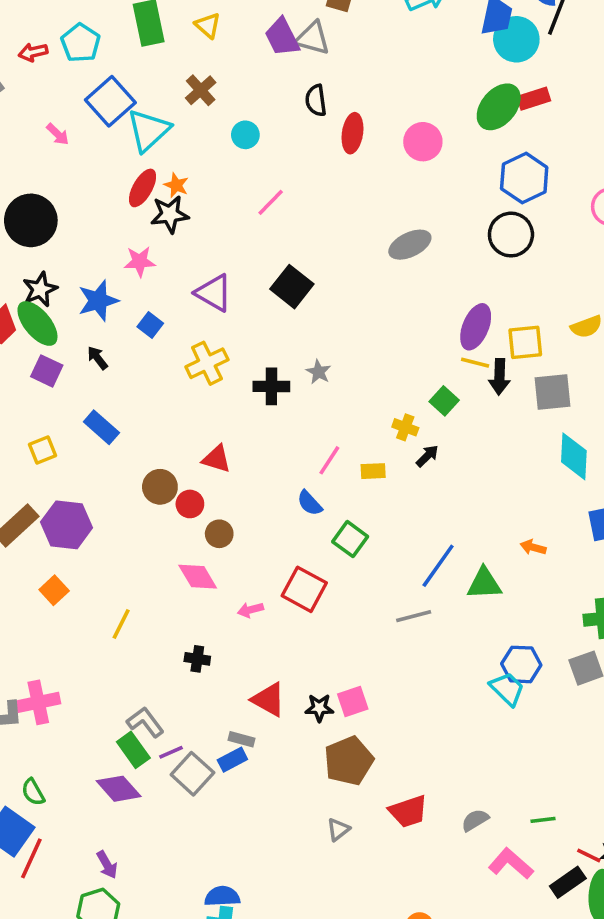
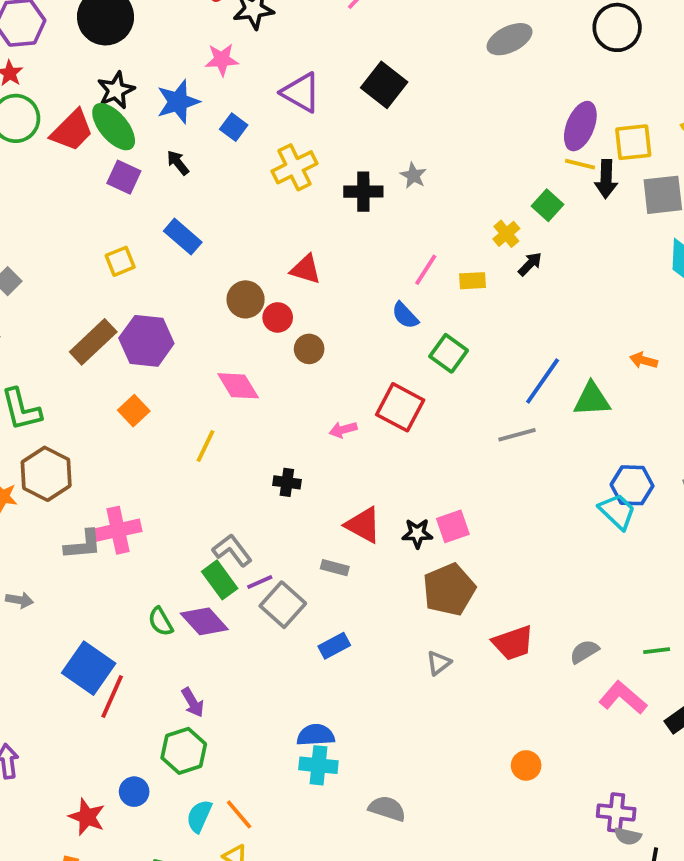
yellow cross: (405, 427) -> (506, 234), turned 30
pink diamond: (198, 577) -> (238, 386), moved
blue rectangle: (232, 760) -> (334, 646), moved
green semicircle: (33, 792) -> (161, 622), moved

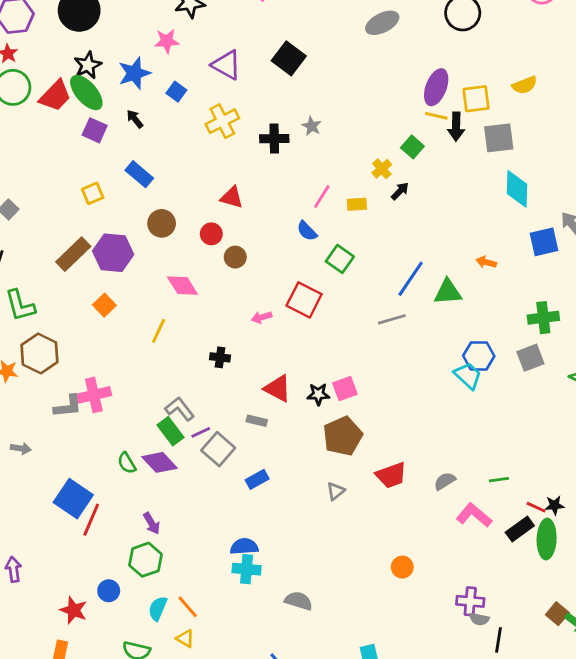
brown circle: (246, 299) -> (162, 223), moved

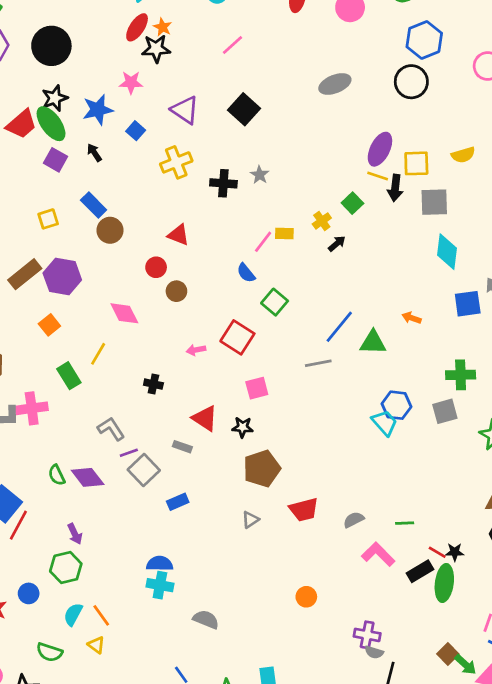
yellow rectangle: (357, 204) -> (284, 234), moved
brown circle: (162, 223) -> (110, 230), moved
pink square: (345, 389) -> (257, 388), moved
green rectangle: (171, 431) -> (69, 376), moved

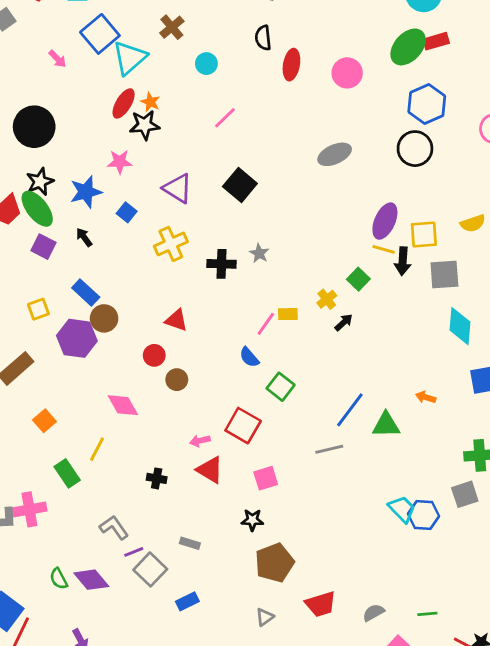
purple hexagon: (62, 276) -> (77, 338), moved
blue hexagon: (397, 405) -> (423, 515), moved
red triangle: (205, 418) -> (210, 470), moved

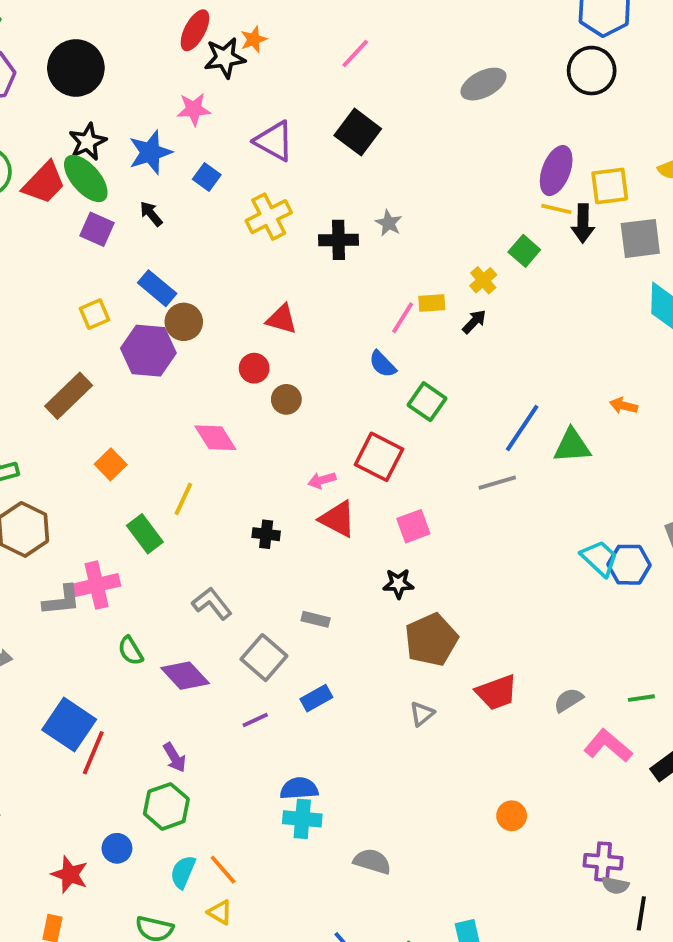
orange star: (150, 102) -> (254, 39), moved, turned 30
pink line: (225, 118) -> (355, 54), moved
black arrow: (344, 322) -> (474, 322), moved
purple line: (134, 552) -> (255, 720), moved
green semicircle: (59, 579) -> (130, 651), moved

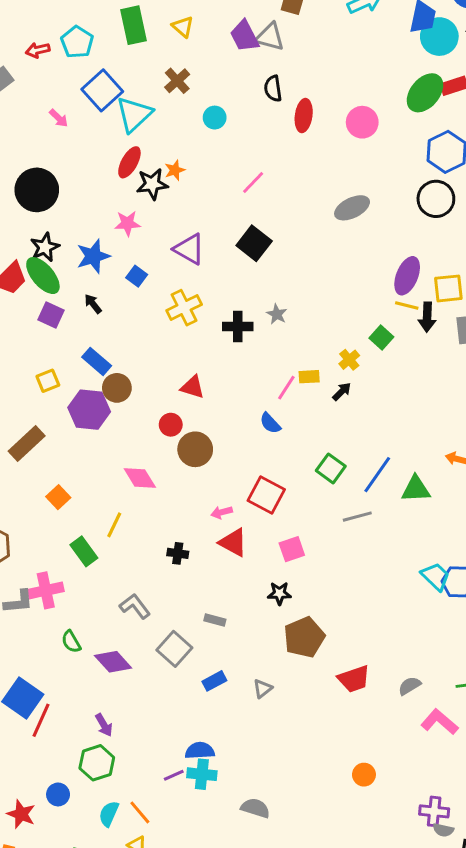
brown circle: (286, 399) -> (195, 449), size x1.5
green square: (427, 402) -> (331, 468), moved
gray triangle: (422, 714) -> (263, 689), moved
purple line: (255, 720) -> (174, 775), moved

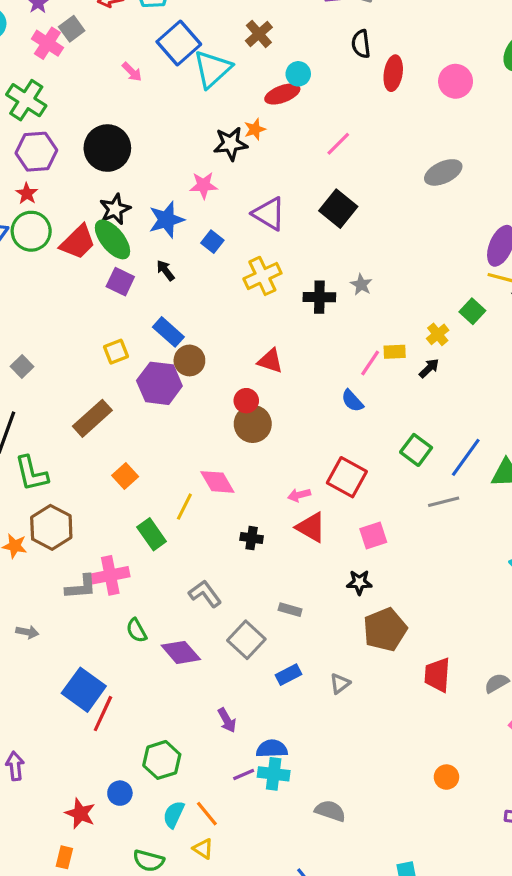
red ellipse: (129, 162) -> (282, 94), moved, turned 40
brown circle: (195, 449) -> (253, 424), moved
pink diamond: (140, 478) -> (217, 482), moved
red trapezoid: (354, 679) -> (437, 675), turned 112
purple arrow: (104, 725) -> (227, 720), moved

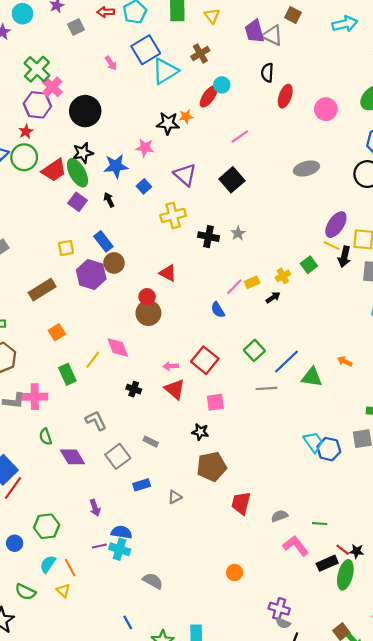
pink cross: (47, 43) -> (52, 87), moved
red ellipse: (282, 94) -> (209, 96), turned -45
yellow rectangle: (395, 352) -> (252, 282), turned -32

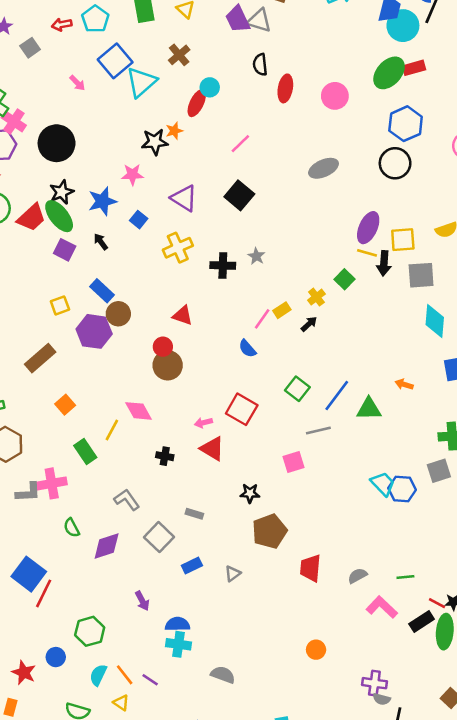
pink square: (215, 402) -> (294, 462), moved
purple diamond: (72, 457) -> (107, 546), turned -68
purple line: (99, 546) -> (150, 680), moved, turned 56

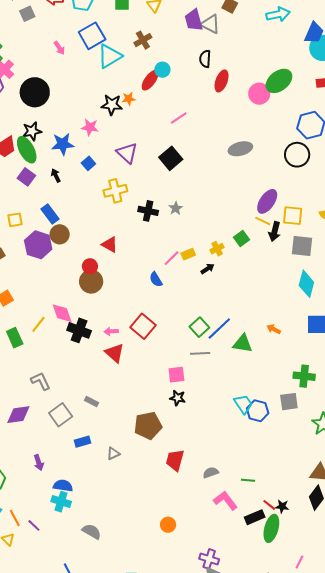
green ellipse: (389, 73) -> (279, 81), moved
green square: (297, 389) -> (199, 327), moved
black cross: (165, 456) -> (79, 330), moved, size x1.6
black star: (250, 493) -> (178, 398), moved

